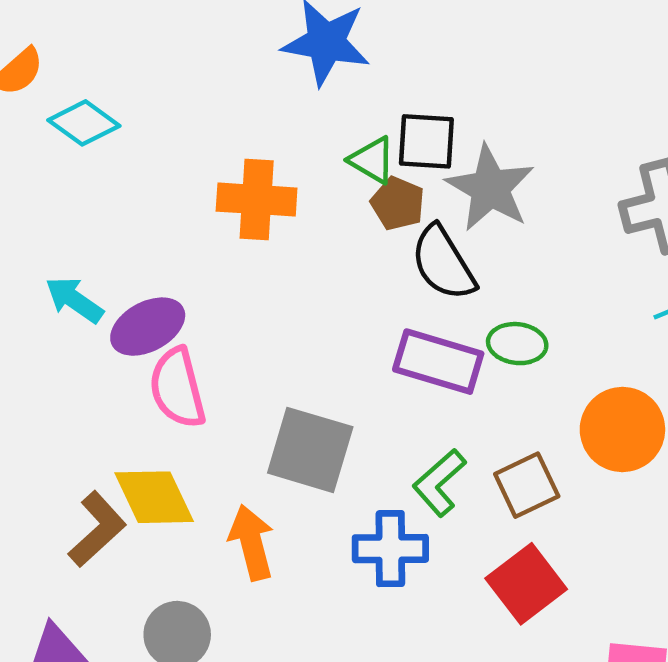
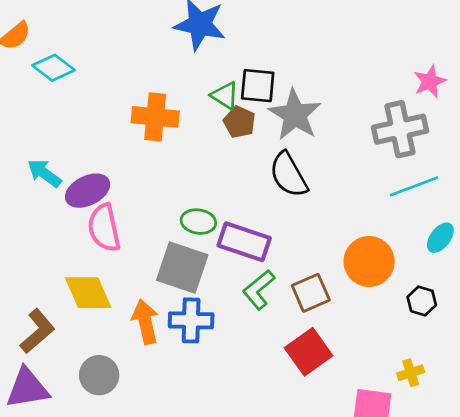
black semicircle: (443, 263) -> (289, 175), moved
green ellipse: (517, 344) -> (198, 222), moved
purple rectangle: (438, 362) -> (244, 242), moved
brown L-shape: (97, 529) -> (37, 331), moved
blue cross: (390, 549) -> (191, 320), moved

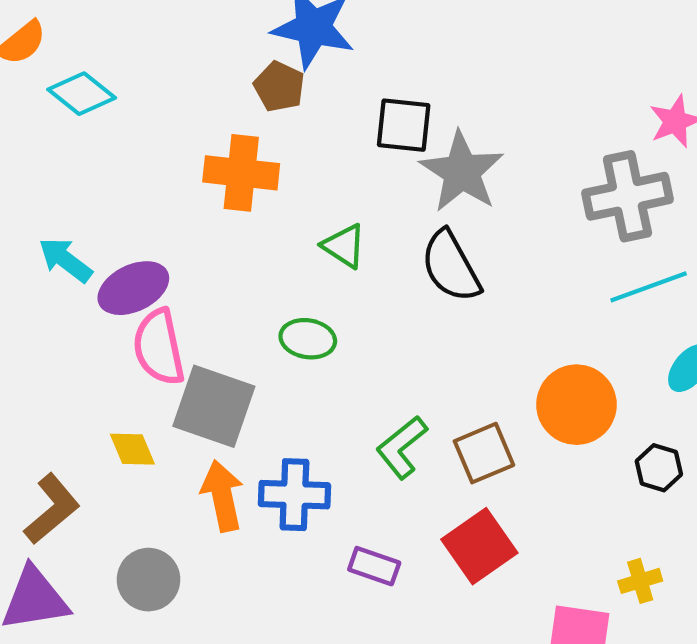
green triangle: (225, 96) -> (344, 246), moved
brown pentagon: (239, 122) -> (279, 87), moved
purple rectangle: (244, 242) -> (374, 566), moved, size x0.6
gray square: (182, 268) -> (214, 406), moved
yellow diamond: (88, 293) -> (132, 449), size x0.6

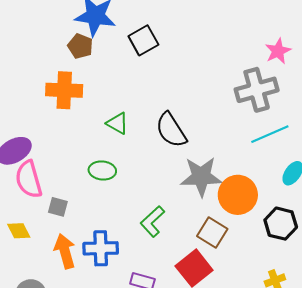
black square: (404, 125) -> (143, 40), moved, turned -32
gray star: (462, 172) -> (201, 177), moved, turned -30
gray square: (214, 406) -> (58, 207), size x0.5
brown square: (484, 453) -> (212, 232), moved, turned -32
black hexagon: (659, 468) -> (281, 224), size x1.4

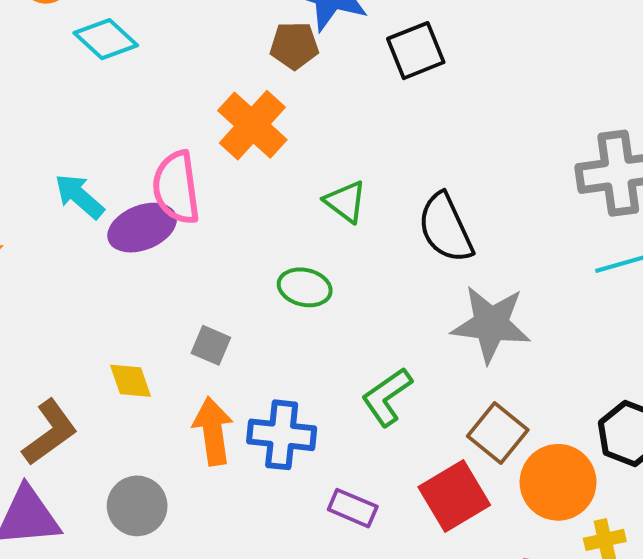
brown pentagon: (80, 46) -> (294, 46), turned -30
orange cross: (64, 90) -> (252, 125), turned 32
pink semicircle: (29, 179) -> (176, 188), moved
orange circle: (238, 195) -> (558, 482), moved

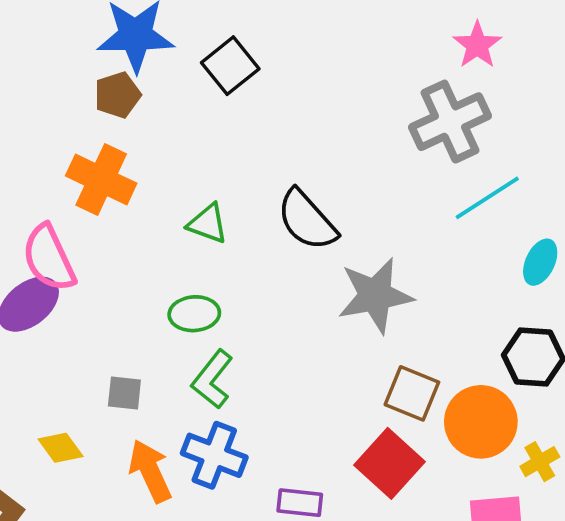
green L-shape: (387, 397) -> (212, 379), moved
blue cross: (282, 435) -> (214, 455), turned 32

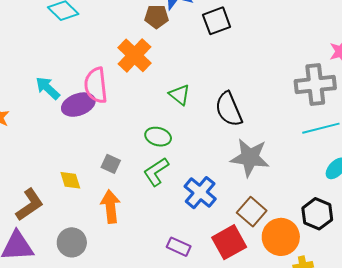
blue cross: (214, 455) -> (200, 193), moved

